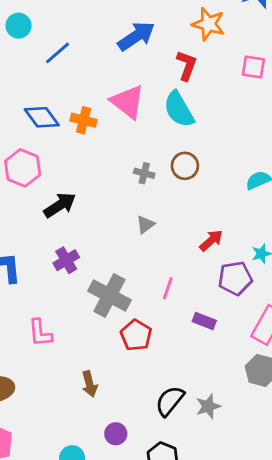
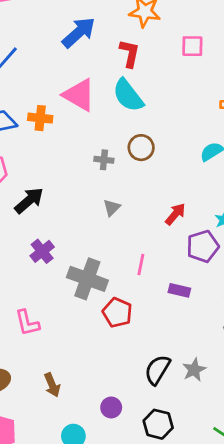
brown arrow: (90, 384) -> (52, 385), moved

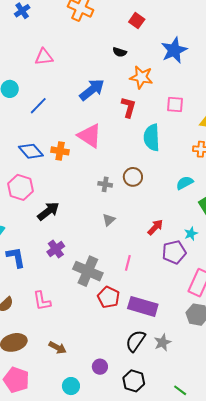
cyan semicircle: (128, 95) -> (152, 138), moved, turned 32
purple rectangle: (179, 290) -> (143, 306), moved, size x1.8
brown arrow: (52, 385) -> (58, 348), turned -42

